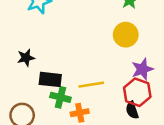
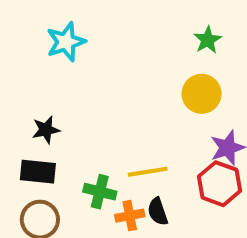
black rectangle: (50, 79) -> (38, 172), moved
black semicircle: (132, 110) -> (158, 212), moved

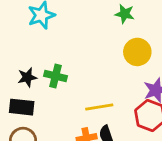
green star: (208, 40) -> (125, 14), moved, turned -30
green cross: (100, 192) -> (55, 76), moved

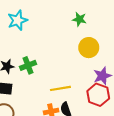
green cross: (55, 76) -> (28, 65), turned -35

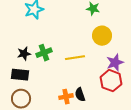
yellow line: (60, 88) -> (75, 58), moved

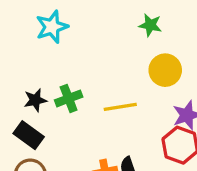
black rectangle: (20, 75) -> (29, 135), turned 30

